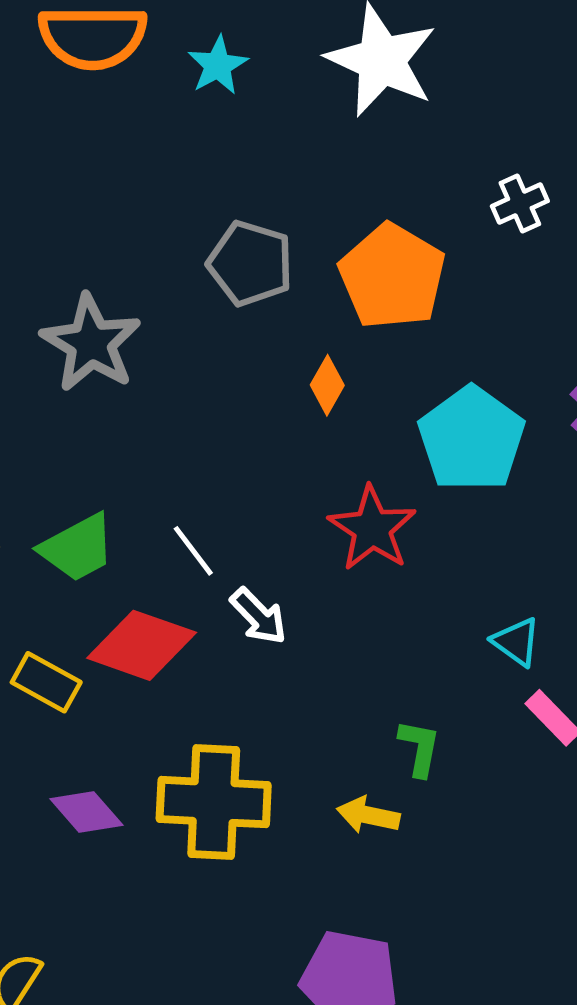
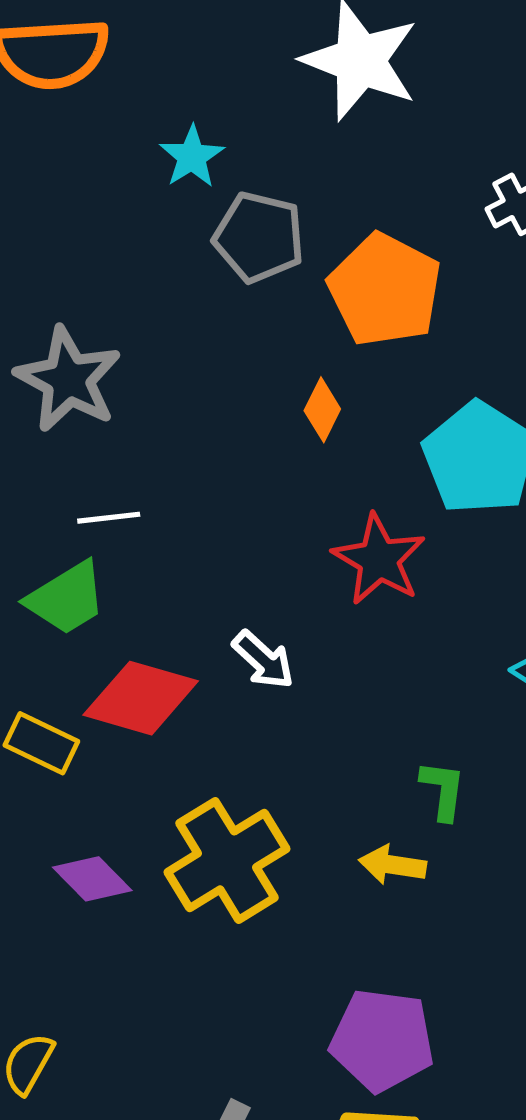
cyan star: (218, 65) -> (192, 157), moved
gray pentagon: (250, 263) -> (259, 237), moved
white line: (193, 551) -> (109, 518), moved, turned -56
yellow cross: (214, 802) -> (227, 860), turned -31

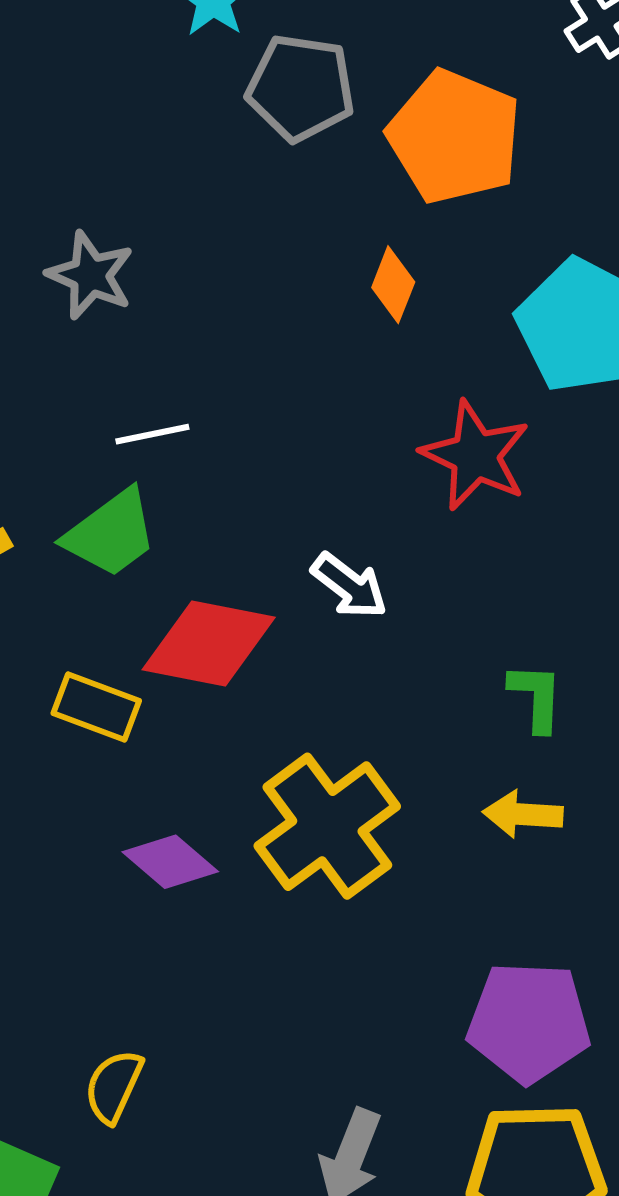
gray star: (68, 379) -> (90, 275), size x0.7
green L-shape: (443, 790) -> (536, 697), moved

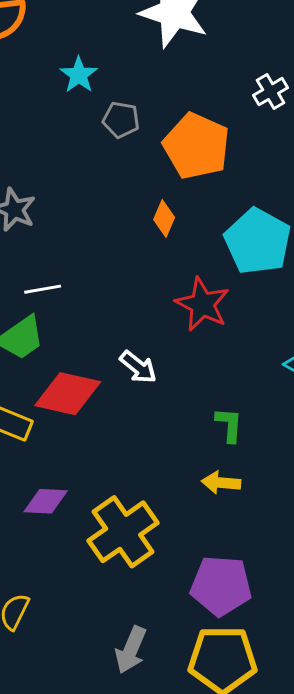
gray pentagon: (301, 88) -> (121, 120), size x0.7
yellow cross: (327, 826) -> (123, 532), moved
purple diamond: (170, 862) -> (46, 501), turned -39

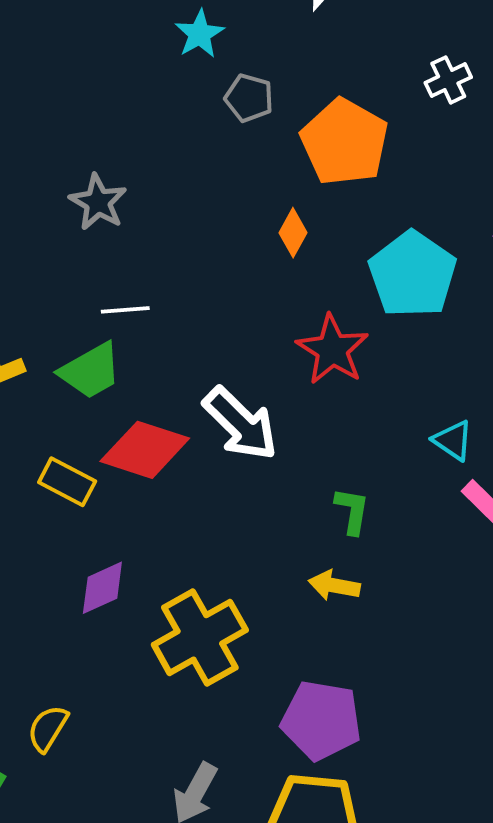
white arrow: (138, 367) -> (240, 424), size x1.6
purple diamond: (46, 501) -> (102, 588), turned -33

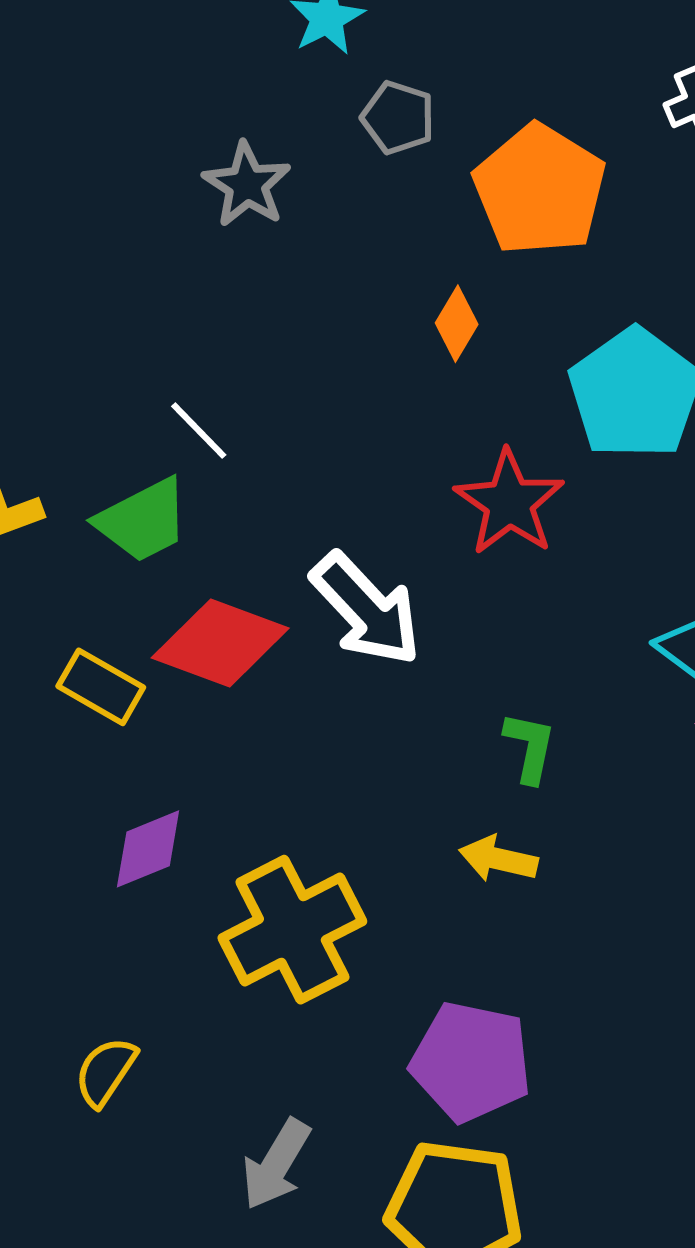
gray star: (98, 202) -> (247, 185), moved
white line: (125, 310) -> (199, 431), turned 48
yellow semicircle: (48, 728) -> (106, 1072), moved

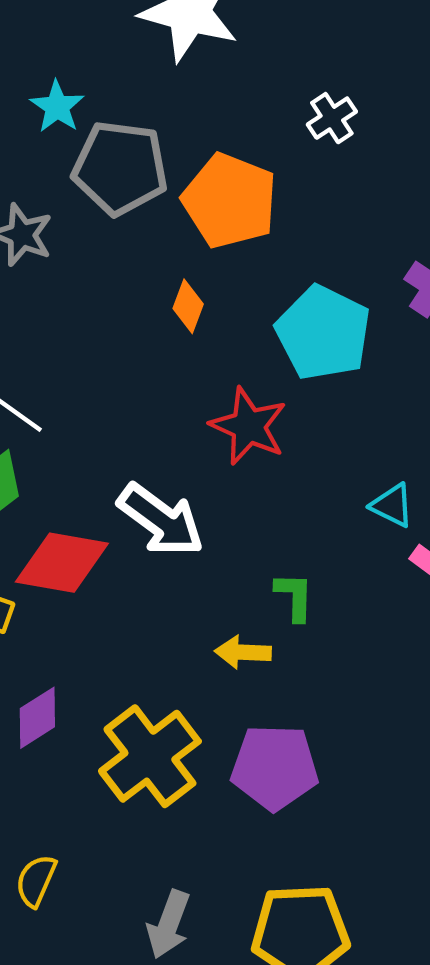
gray pentagon: (398, 118) -> (120, 168), size x1.8
yellow arrow: (498, 859) -> (243, 652), moved
purple pentagon: (471, 1062) -> (275, 767), moved

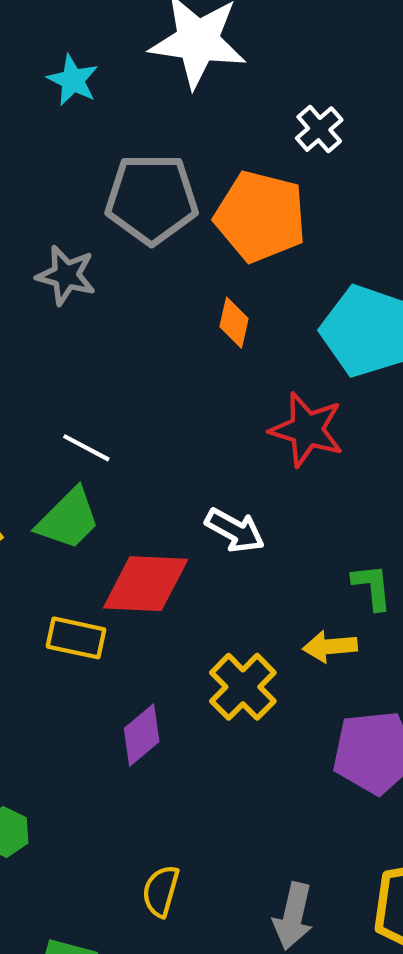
cyan star: (57, 107) -> (73, 80), moved
white cross: (332, 118) -> (319, 129), moved
white arrow: (161, 520) -> (235, 530), size x0.7
yellow cross: (150, 756) -> (243, 687), moved, size x0.7

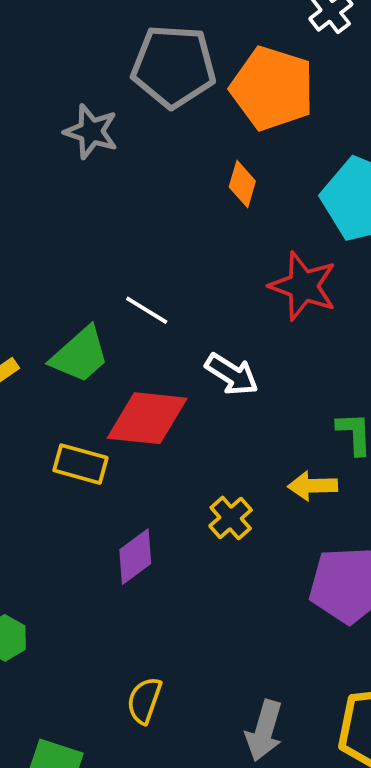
white line: (86, 448) -> (147, 310), moved
yellow cross: (243, 687) -> (231, 518), size x0.7

